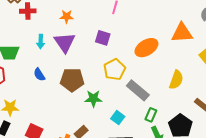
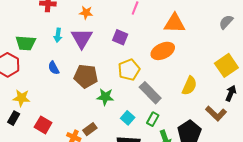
orange triangle: (182, 33) -> (174, 23), moved
green rectangle: (151, 115) -> (153, 119), moved

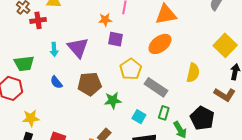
orange star: (86, 13) -> (105, 20), moved

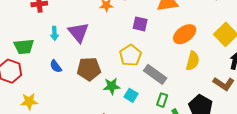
purple square: (116, 39) -> (140, 24), moved
orange ellipse: (160, 44) -> (185, 34), moved
cyan square: (139, 117) -> (131, 95), moved

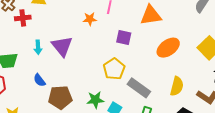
yellow semicircle: (193, 61) -> (177, 86), moved
brown pentagon: (89, 69) -> (60, 97), moved

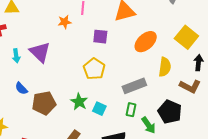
yellow semicircle: (177, 86) -> (165, 67), moved
gray rectangle: (139, 88) -> (134, 86), moved, turned -50
green star: (95, 100) -> (79, 102), turned -30

